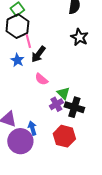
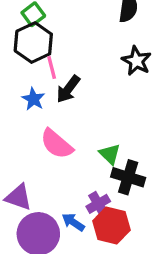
pink semicircle: (41, 79) -> (57, 144), moved, size x1.5
purple cross: (56, 104) -> (98, 204), moved
blue arrow: (32, 128) -> (73, 222), moved, turned -40

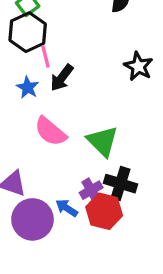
black star: (136, 61) -> (138, 66), moved
green triangle: (110, 154) -> (103, 141), size x1.5
black cross: (128, 177) -> (120, 184), moved

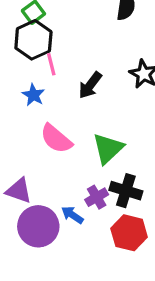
black arrow: (62, 78) -> (90, 85), moved
green triangle: (103, 141) -> (108, 148), turned 32
red hexagon: (104, 211) -> (129, 233), moved

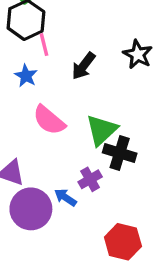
black cross: (126, 191) -> (120, 153), moved
red hexagon: (129, 233) -> (123, 242), moved

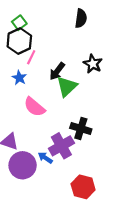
pink line: (44, 45) -> (31, 57), turned 40
green triangle: (102, 130) -> (67, 86), moved
purple cross: (90, 179) -> (61, 146), size x1.6

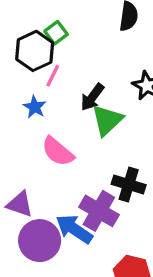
green square: (19, 23) -> (56, 33), moved
purple cross: (61, 146) -> (99, 211), turned -30
blue arrow: (45, 158) -> (74, 229), size x1.6

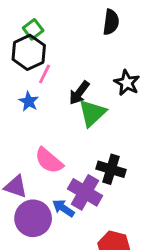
green square: (56, 33) -> (33, 29), moved
pink semicircle: (58, 152) -> (49, 161), moved
blue arrow: (74, 229) -> (63, 208), size x0.7

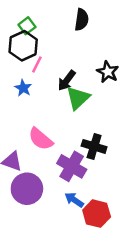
black semicircle: (111, 22) -> (82, 20), moved
blue arrow: (63, 208) -> (74, 200), moved

